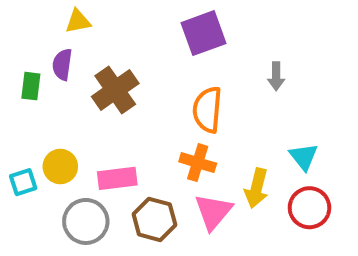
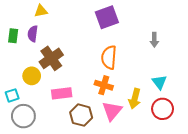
gray arrow: (276, 76) -> (154, 40), moved
green rectangle: (31, 86) -> (13, 36), moved
brown cross: (115, 90) -> (51, 58), moved
yellow circle: (60, 167) -> (32, 76), moved
gray circle: (86, 221) -> (23, 116), moved

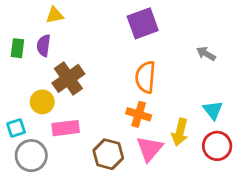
gray arrow: (154, 40) -> (206, 54), turned 120
pink rectangle: (62, 93) -> (66, 128), moved

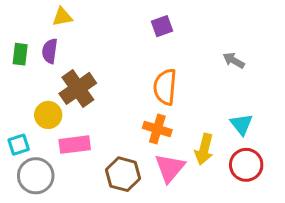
purple square: (143, 23) -> (162, 26), size x0.6

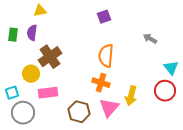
cyan triangle: (241, 124) -> (171, 68), moved
red circle: (246, 165) -> (165, 91), moved

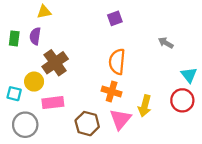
cyan square: (12, 93) -> (14, 94), moved, turned 32

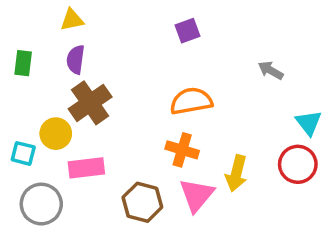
purple semicircle: (35, 36) -> (76, 60), moved
orange semicircle: (117, 62) -> (191, 101), turned 75

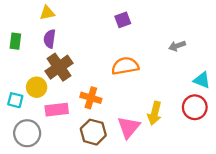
gray arrow: (271, 70) -> (177, 46), turned -49
cyan triangle: (309, 123) -> (202, 80), turned -30
orange cross: (182, 150) -> (91, 98), moved

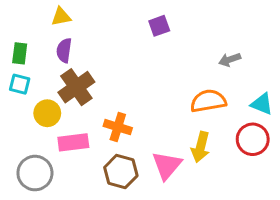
orange semicircle: (125, 66) -> (208, 101), moved
cyan square: (15, 100) -> (20, 84), moved

